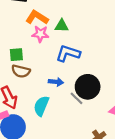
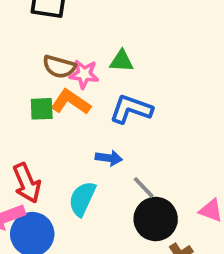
orange L-shape: (37, 17) -> (71, 102), moved
brown semicircle: (21, 71) -> (59, 67), moved
black circle: (88, 87) -> (156, 219), moved

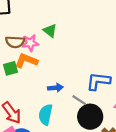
green triangle: (121, 61) -> (50, 31), turned 48
blue L-shape: (131, 109) -> (98, 81), moved

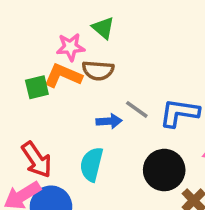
brown semicircle: (15, 42) -> (98, 70), moved
gray line: (79, 100) -> (137, 109), moved

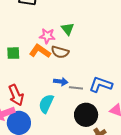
green square: (37, 87) -> (13, 53), moved
gray line: (137, 109) -> (76, 88), moved, turned -40

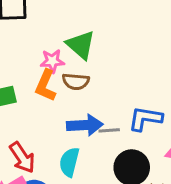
green triangle: (68, 29) -> (81, 45), size x1.5
orange L-shape: (40, 51) -> (46, 86), turned -90
blue arrow: (61, 82) -> (85, 125), size x1.6

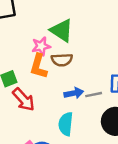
blue arrow: (85, 125) -> (74, 93), size x0.7
red arrow: (22, 158) -> (24, 99), moved

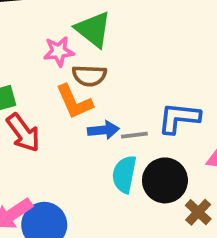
orange L-shape: (39, 66) -> (74, 102), moved, turned -45
cyan semicircle: (66, 124) -> (124, 174), moved

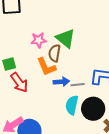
green triangle: (93, 29) -> (66, 38), moved
brown semicircle: (89, 76) -> (54, 53), turned 96

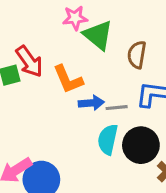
pink star: (39, 40) -> (75, 18), moved
brown semicircle: (54, 53) -> (137, 55), moved
red arrow: (19, 82) -> (29, 61), moved

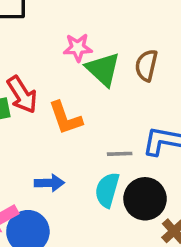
brown semicircle: (137, 55) -> (146, 65), moved
blue arrow: (91, 103) -> (49, 183), moved

